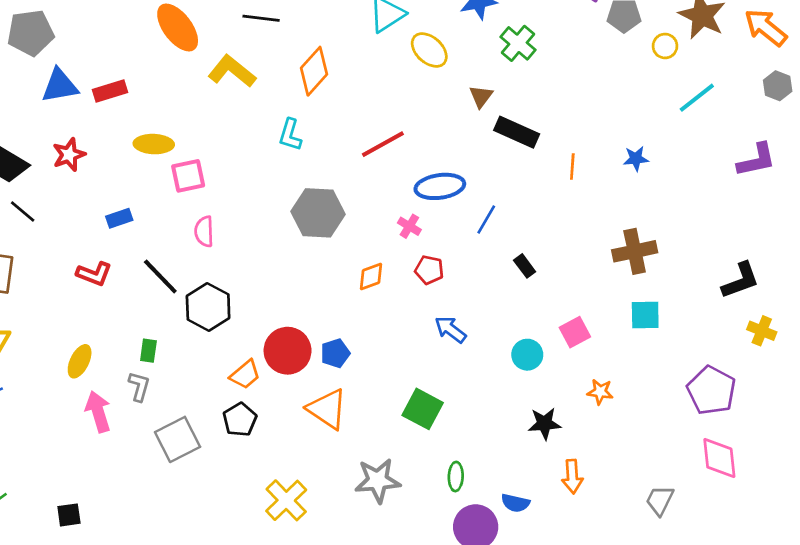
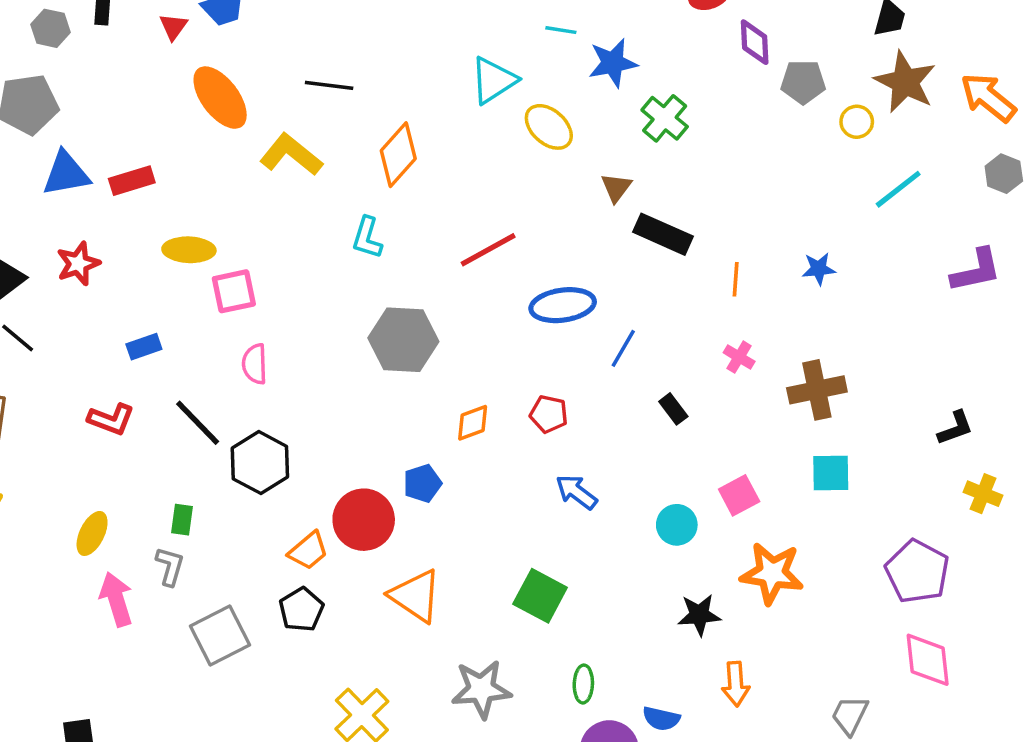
pink cross: (409, 226) -> (739, 357), moved
black L-shape: (741, 280) -> (955, 428), size x0.7
blue pentagon: (335, 353) -> (422, 483), moved
orange star: (600, 392) -> (772, 573), size x1.8

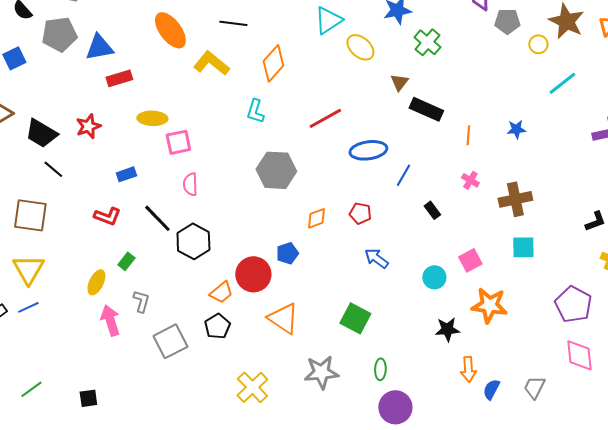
blue triangle: (66, 174) -> (99, 47), moved
green rectangle: (182, 520) -> (126, 261), moved, turned 30
blue semicircle: (661, 719) -> (491, 389), moved, turned 105

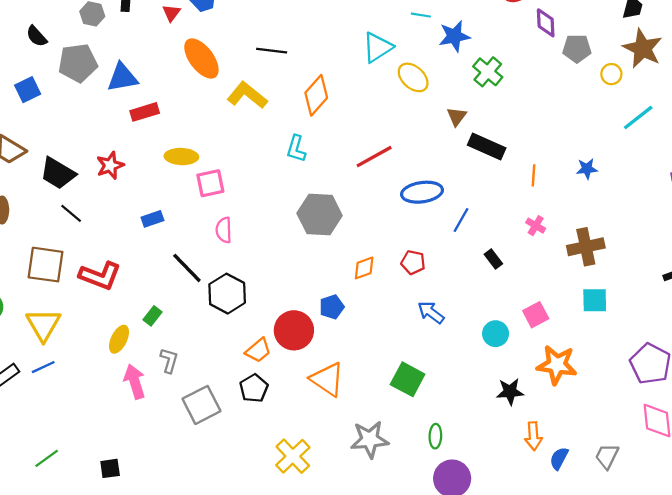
red L-shape: (107, 216) -> (100, 276), moved, size x1.4

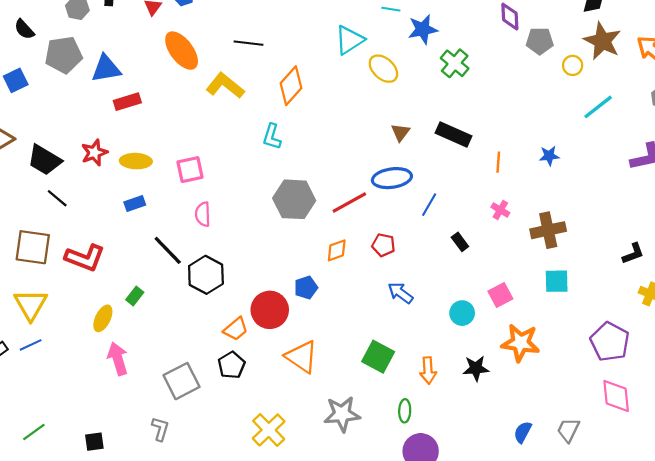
brown triangle: (457, 116) -> (400, 132), moved
yellow ellipse: (181, 157) -> (136, 161), moved
red line: (374, 157) -> (349, 203), moved
gray L-shape: (169, 360) -> (160, 429), moved
orange arrow: (533, 436) -> (428, 370), moved

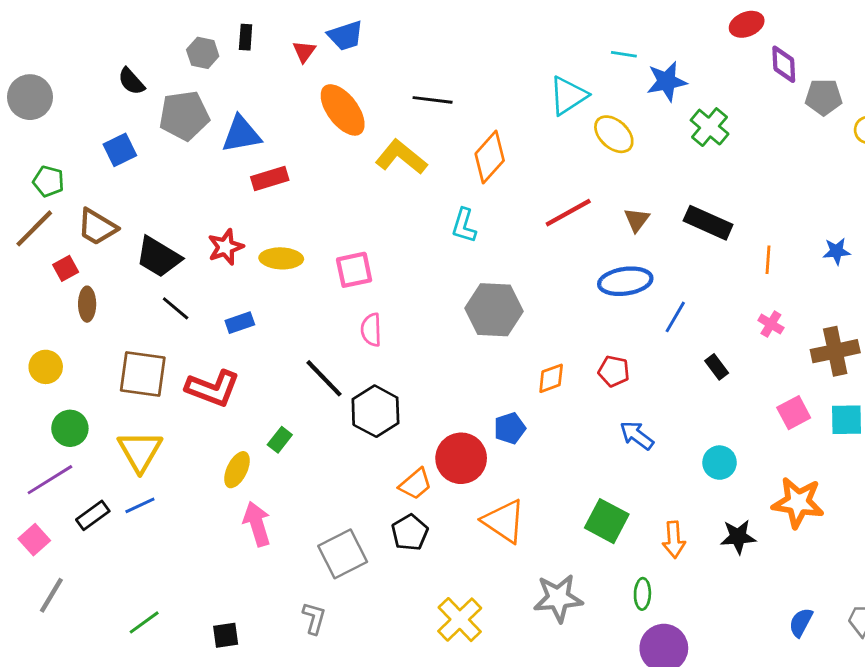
red line: (349, 203) -> (568, 213), moved
blue rectangle: (135, 204) -> (240, 323), moved
pink square: (500, 295) -> (794, 413), moved

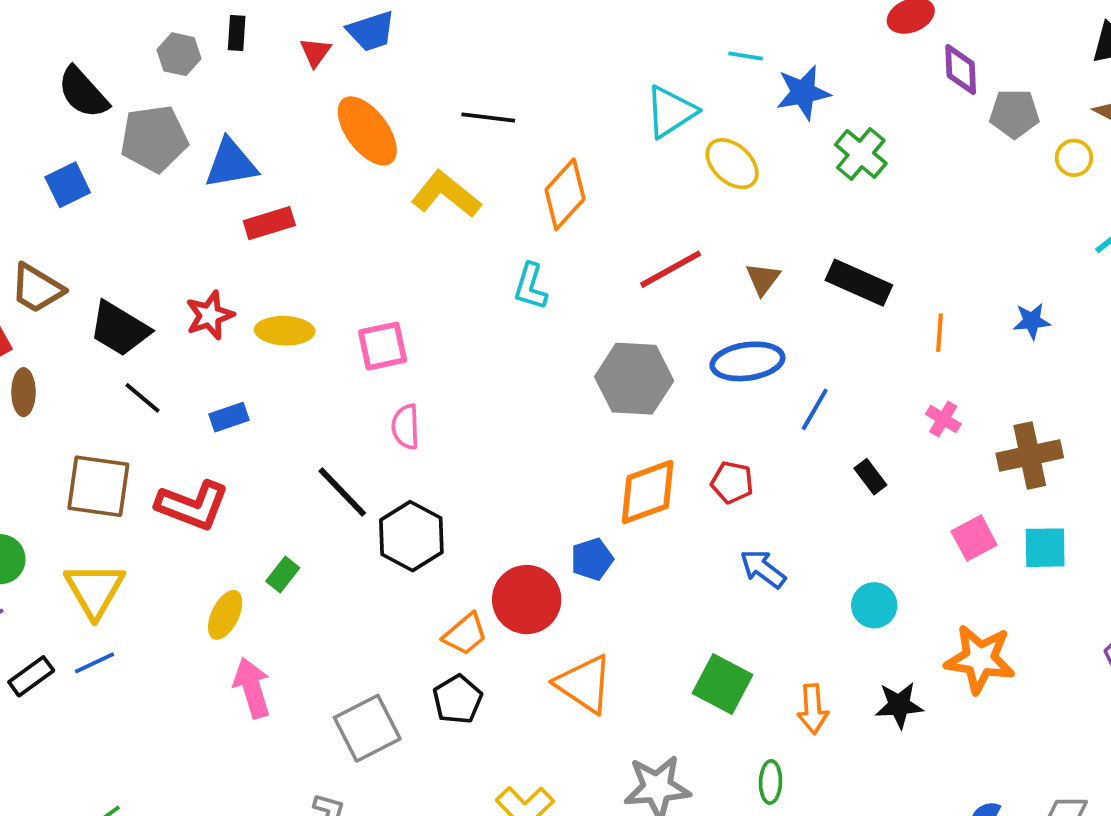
black semicircle: (131, 81) -> (83, 93), size x1.4
gray hexagon: (494, 310) -> (634, 379), moved
orange diamond: (551, 378) -> (648, 492), size x1.6

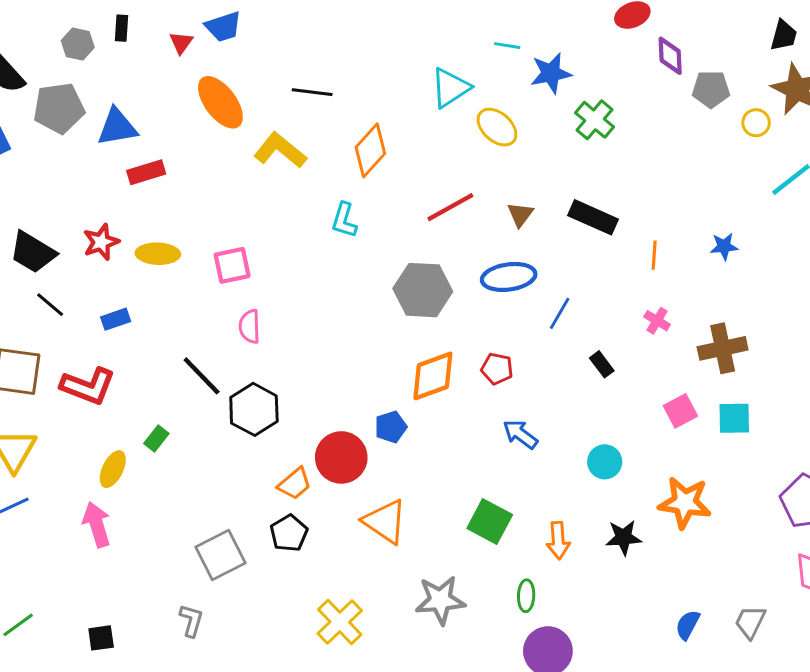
pink arrow: (252, 688) -> (97, 524), moved

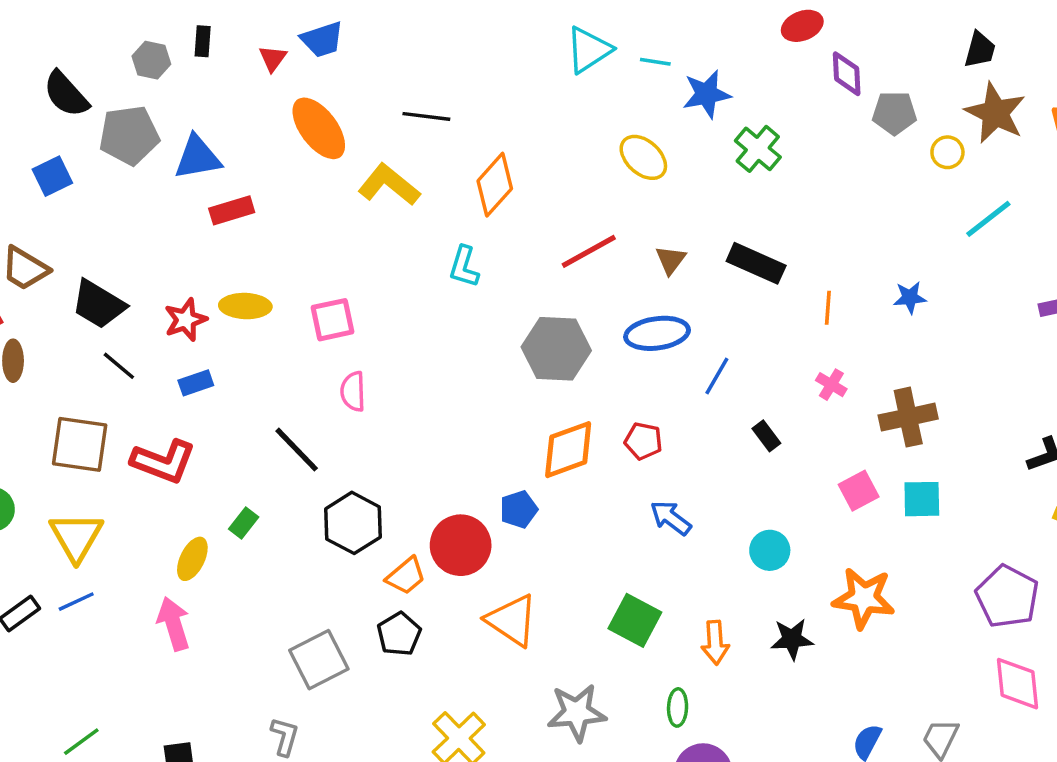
cyan triangle: (450, 88) -> (589, 50), moved
red star: (101, 242) -> (186, 320), moved
black hexagon: (254, 409) -> (353, 523), moved

